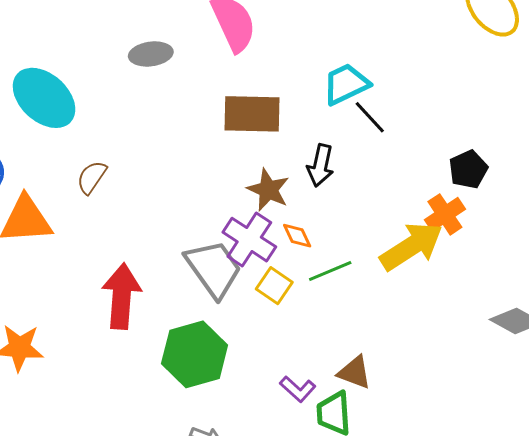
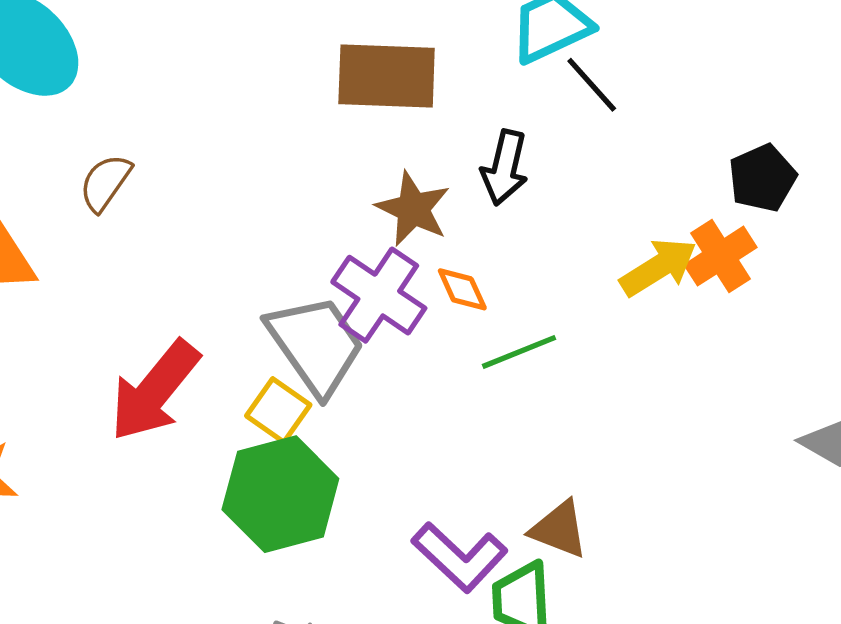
yellow arrow: (411, 246) -> (658, 267), moved, size x0.7
yellow square: (274, 286) -> (278, 410), moved
red arrow: (122, 296) -> (155, 391), turned -146
purple L-shape: (298, 389) -> (460, 557), size x1.5

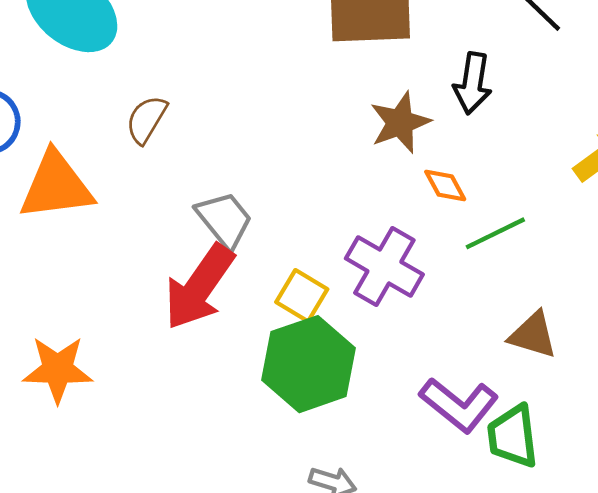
brown star: (413, 209) -> (400, 122), turned 30
purple cross: (379, 295) -> (384, 266), moved
gray trapezoid: (316, 345) -> (224, 220), moved, size x0.7
brown triangle: (559, 529) -> (533, 335), moved

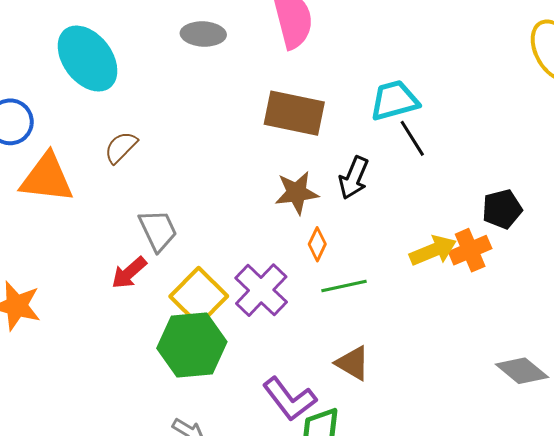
orange diamond: (445, 185) -> (317, 244), turned 40
red arrow: (199, 287) -> (129, 273), size x0.6
yellow square: (302, 296) -> (199, 296), size x1.5

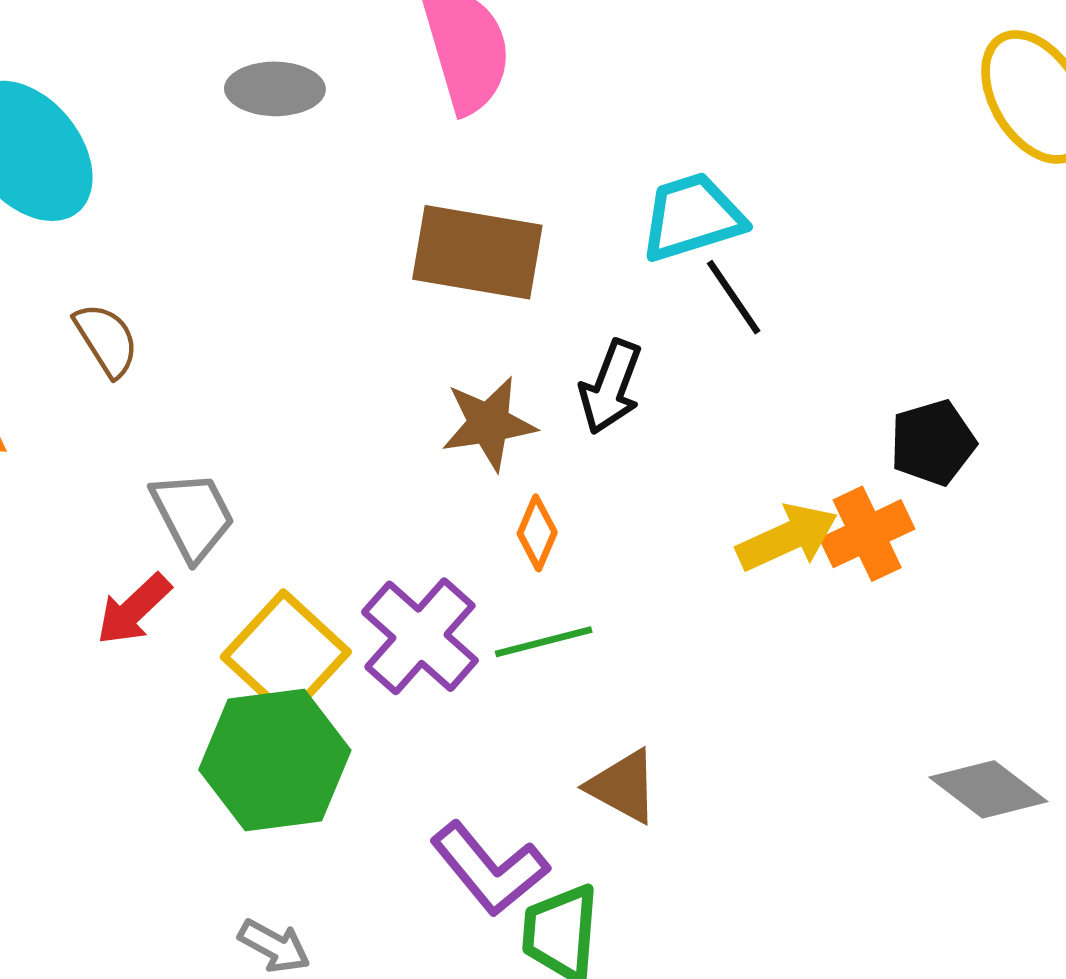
brown semicircle: (121, 147) -> (106, 340), turned 105
green line: (344, 286) -> (544, 642), moved

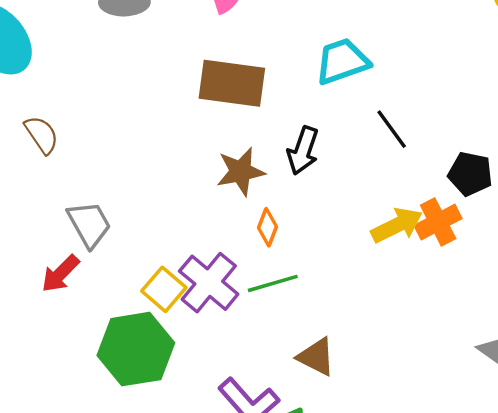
black line: (734, 297) -> (392, 129), moved
black pentagon: (933, 443) -> (470, 174), turned 30
yellow square: (286, 654) -> (164, 289), moved, size x0.7

